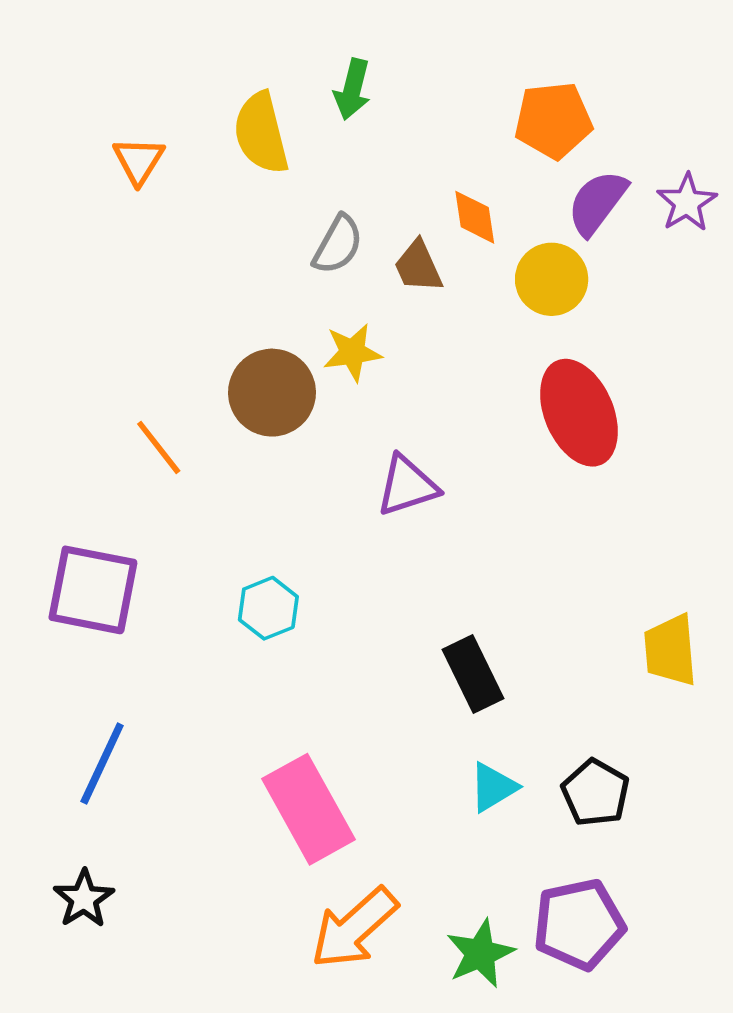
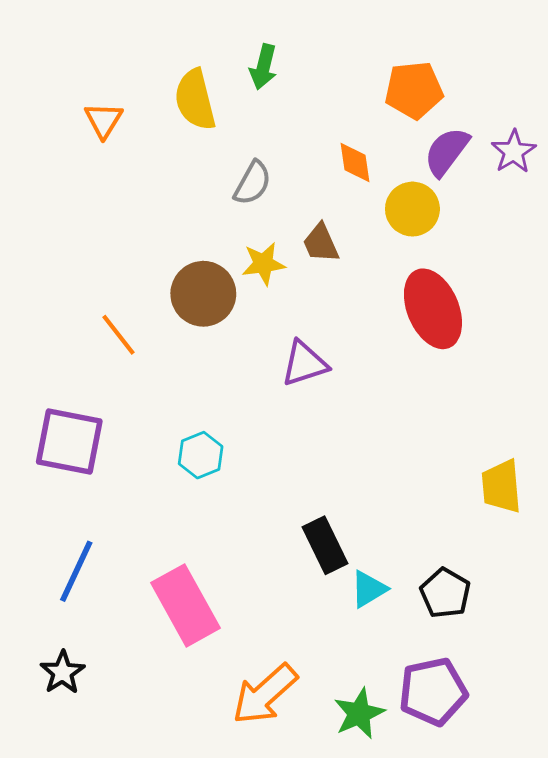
brown trapezoid: (418, 266) -> (321, 243), moved
black rectangle: (473, 674) -> (325, 545), moved
pink rectangle: (309, 809) -> (186, 605), moved

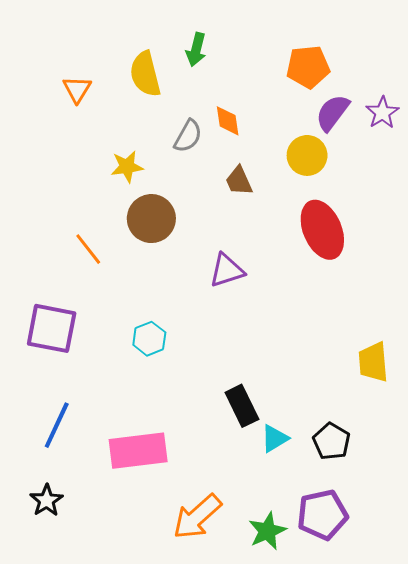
orange diamond: (355, 163) -> (228, 121), moved
yellow star: (263, 264) -> (127, 167), moved
pink rectangle: (186, 605) -> (138, 451), turned -68

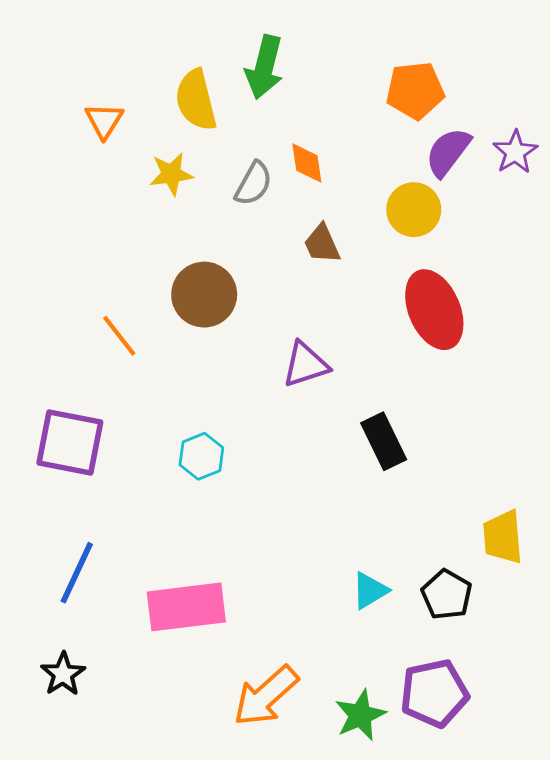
green arrow: (196, 50) -> (264, 67), size x1.4
yellow star: (127, 167) -> (171, 174), moved
yellow trapezoid: (373, 362) -> (503, 537), moved
black rectangle: (242, 406) -> (384, 441), moved

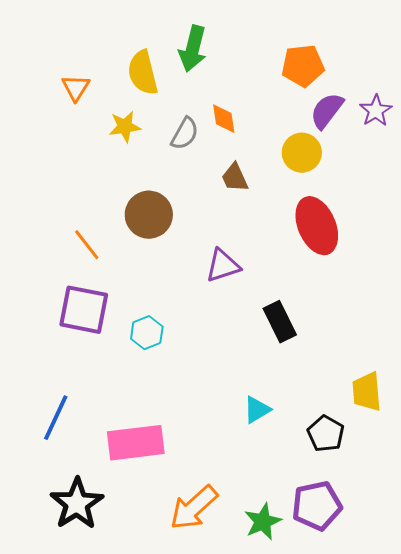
purple square: (70, 443) -> (84, 310), moved
cyan triangle: (370, 591) -> (257, 410), moved
black star: (63, 674) -> (77, 504), moved, size x1.6

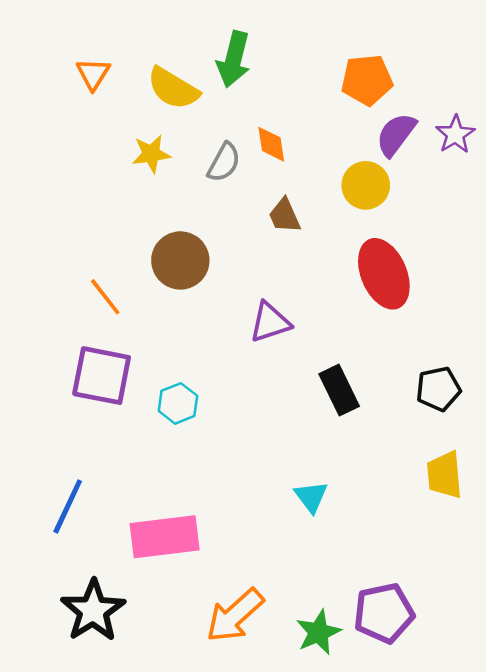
yellow semicircle: (143, 73) -> (173, 88), turned -45
orange triangle: (76, 88) -> (93, 74), moved
cyan triangle: (257, 410) -> (311, 497), turned -36
black pentagon: (326, 434) -> (438, 389), moved, turned 30

